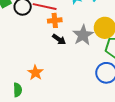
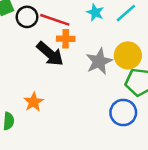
black arrow: (59, 39) -> (50, 54), moved, size x1.6

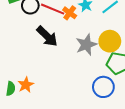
orange cross: (66, 39) -> (70, 13), moved, turned 32
orange star: (34, 102) -> (26, 85), moved

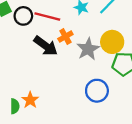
orange cross: (70, 13) -> (65, 37), moved, turned 32
blue circle: (103, 87) -> (97, 91), moved

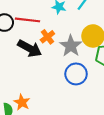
blue circle: (97, 91) -> (76, 74), moved

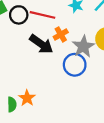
blue circle: (76, 74) -> (75, 65), moved

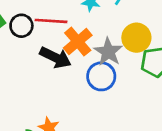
orange cross: (61, 34) -> (78, 42), size x1.5

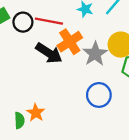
blue circle: (101, 76) -> (99, 95), moved

